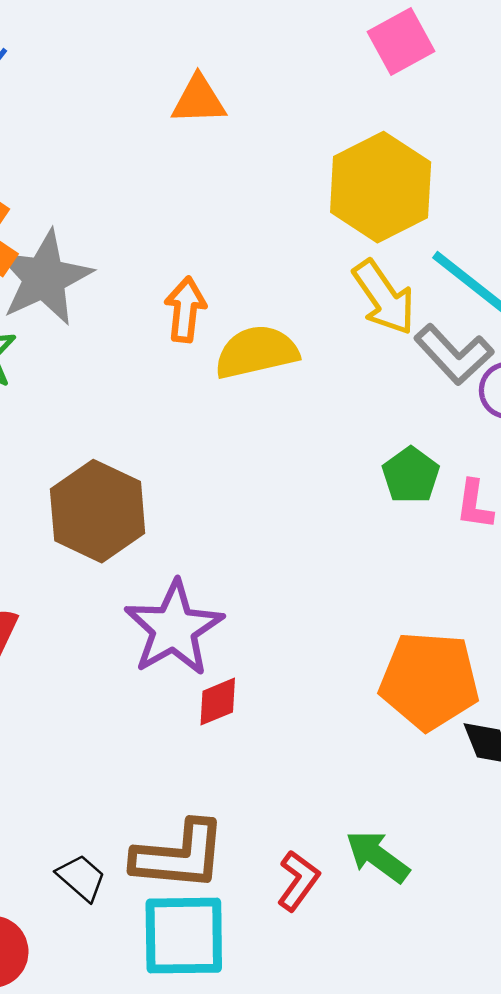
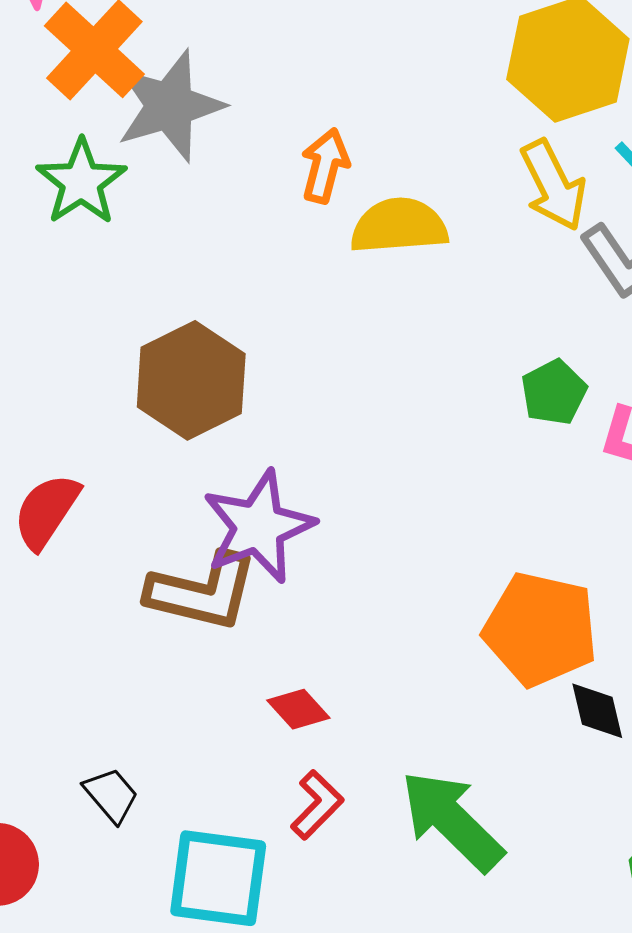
red diamond: (218, 702) -> (298, 709), moved, turned 62
brown L-shape: (179, 856) -> (202, 592), moved
green arrow: (378, 857) -> (452, 821), size x1.5
red L-shape: (298, 881) -> (317, 805), moved

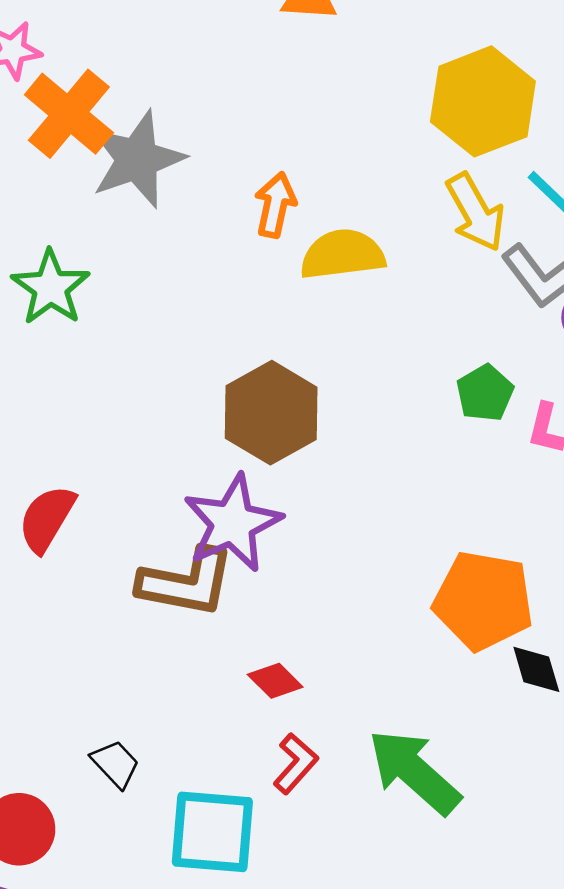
green star: (81, 182) -> (51, 287), moved
brown hexagon: (191, 380) -> (271, 413), moved

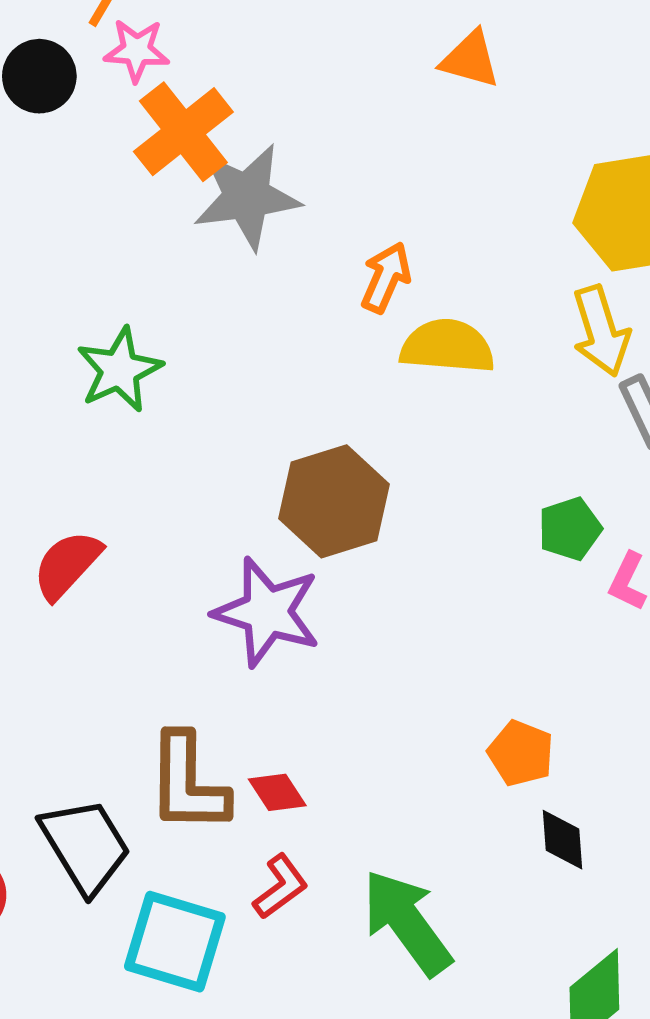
green star: (51, 287) -> (119, 370), moved
purple star: (233, 523) -> (267, 612), turned 30
brown L-shape: (186, 582) -> (188, 783), moved, turned 68
orange pentagon: (483, 601) -> (521, 753), size x0.6
black trapezoid: (115, 764) -> (85, 846), size x1.8

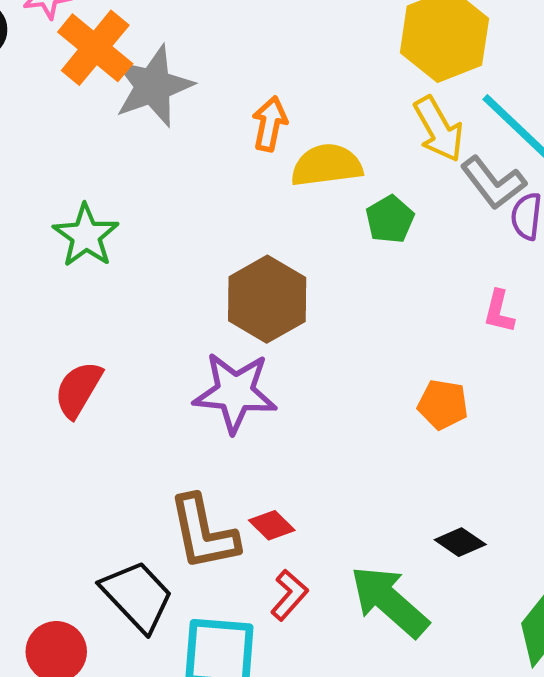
green pentagon: (570, 529) -> (390, 219), moved
orange pentagon: (521, 753) -> (443, 405), moved
black diamond: (562, 840) -> (460, 542), moved, turned -39

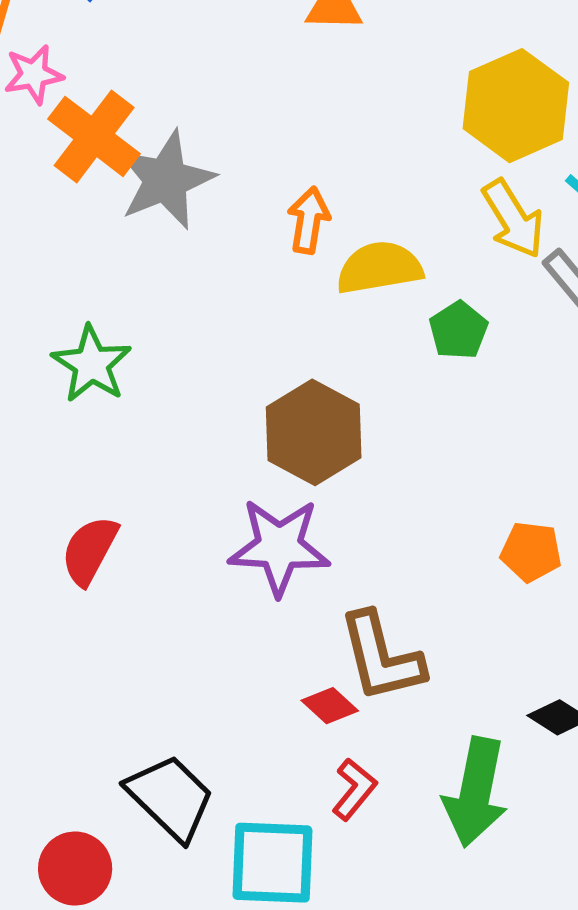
brown L-shape: (203, 533) -> (381, 657), moved
green arrow: (389, 601) -> (476, 792), turned -118

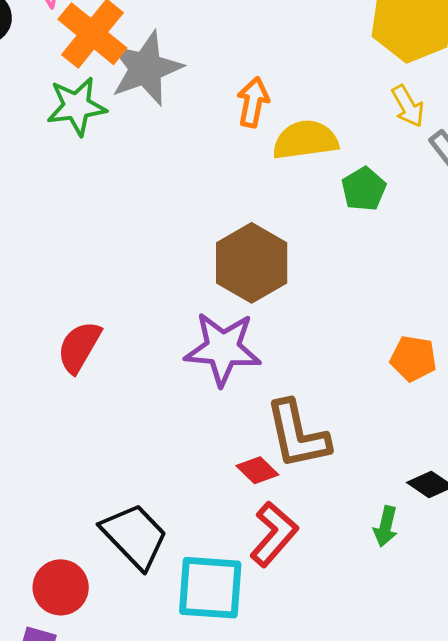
yellow arrow: (513, 219) -> (408, 106), size x0.7
green star: (92, 364) -> (77, 106), moved, turned 30
red L-shape: (354, 789) -> (274, 534), size x1.4
green arrow: (476, 792) -> (386, 526), moved, size x0.5

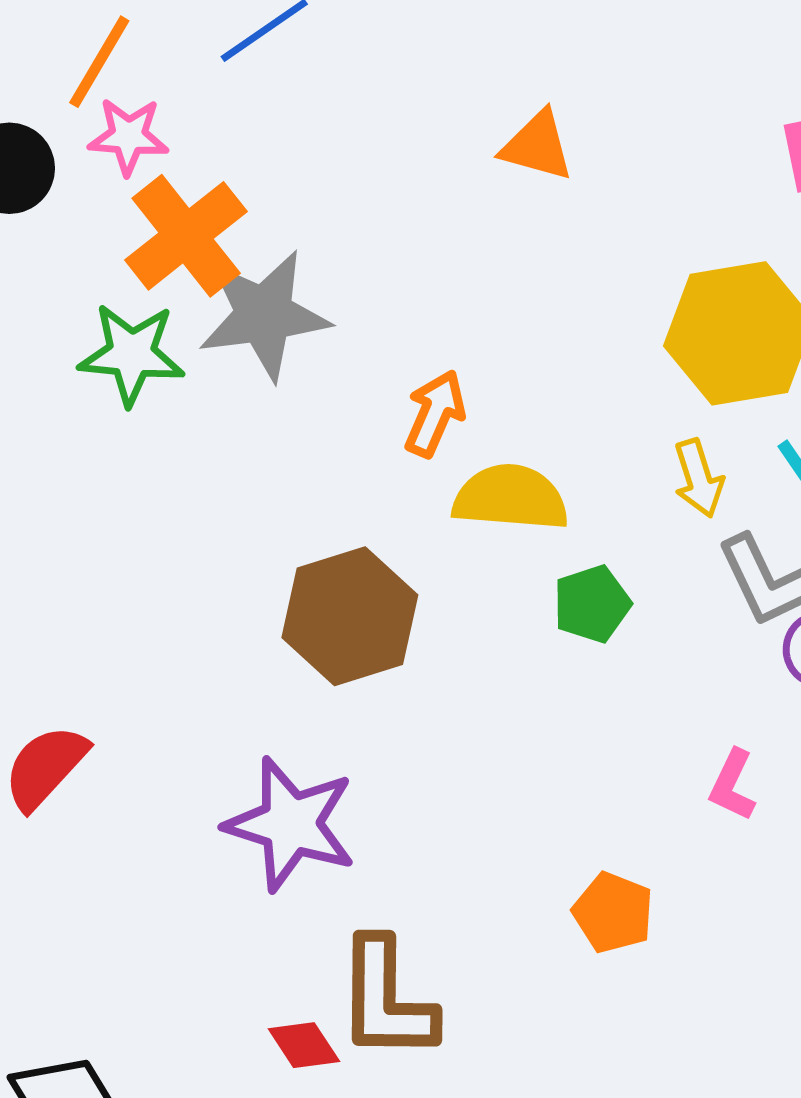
brown hexagon: (252, 263) -> (350, 616), moved

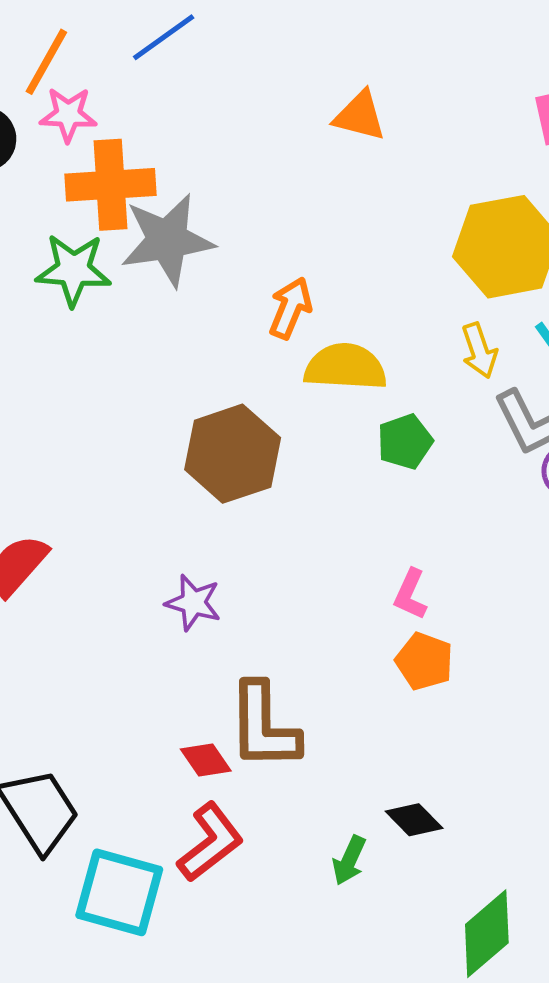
orange cross: (186, 236) -> (111, 185), turned 36
pink L-shape: (732, 785) -> (410, 594), moved
purple star: (291, 824) -> (193, 603), size x0.6

